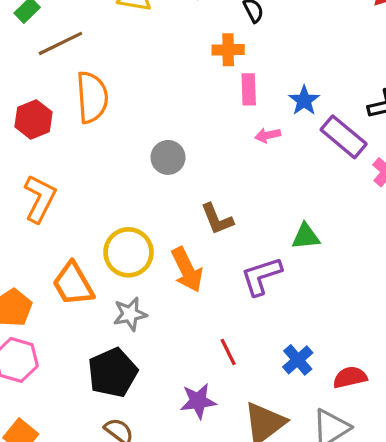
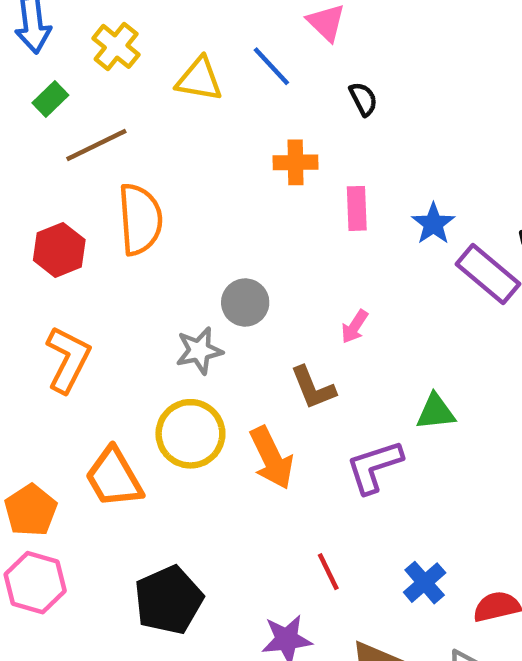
orange cross: (228, 50) -> (295, 162), moved
pink arrow: (268, 135) -> (355, 327), moved, turned -45
gray star: (130, 314) -> (199, 351), moved

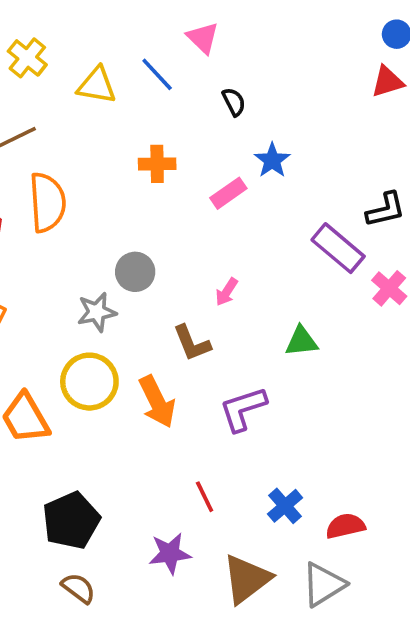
orange cross: (295, 162) -> (157, 164), moved
pink rectangle: (357, 208) -> (228, 193), turned 57
blue star: (433, 224) -> (272, 160), moved
green triangle: (436, 412) -> (301, 341), moved

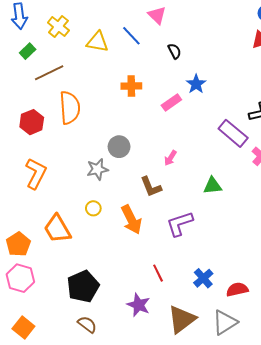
yellow circle: (89, 382) -> (93, 208), size x0.5
purple star: (170, 553) -> (139, 305), turned 30

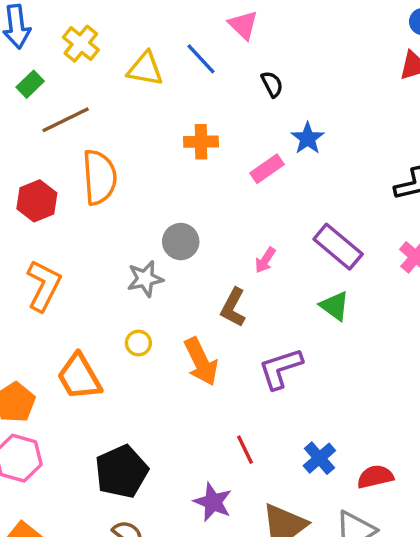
purple rectangle: (233, 133) -> (338, 247), moved
green triangle: (213, 186) -> (335, 306), turned 42
brown L-shape: (151, 187) -> (233, 308), turned 50

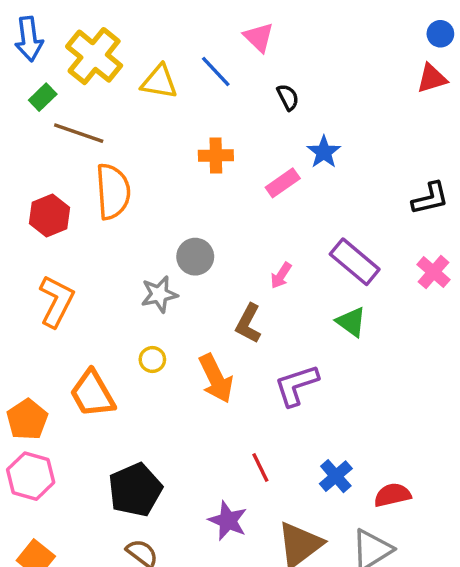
yellow cross: (81, 44) -> (94, 56), size x1.5
brown line: (66, 120) -> (79, 133), turned 45

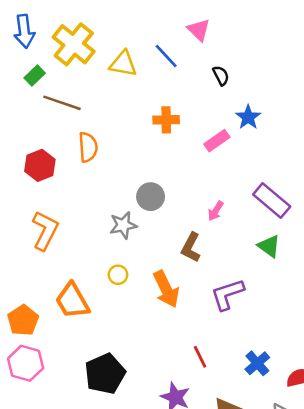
orange semicircle: (113, 191) -> (88, 147), size x0.7

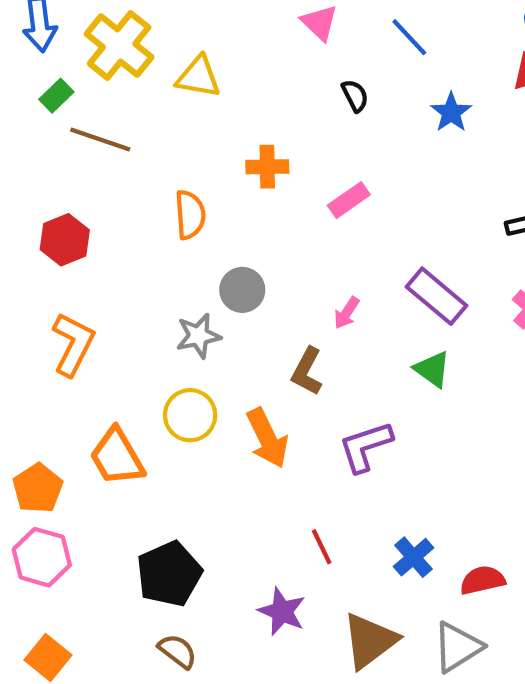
blue line: (166, 56) -> (409, 37), moved
blue star: (248, 117) -> (451, 112), moved
orange semicircle: (88, 147) -> (190, 215), moved
yellow circle: (118, 275) -> (190, 415), size x1.6

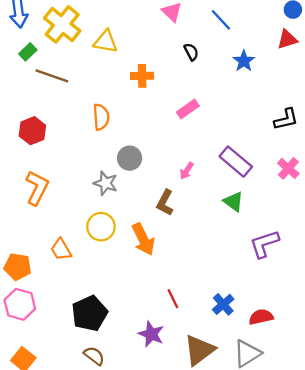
orange cross: (267, 167) -> (142, 76), moved
gray star: (198, 336) -> (106, 183), turned 30
purple L-shape: (365, 447) -> (264, 244), moved
orange trapezoid: (117, 457) -> (61, 250), size x0.7
orange pentagon: (38, 488) -> (18, 267), turned -30

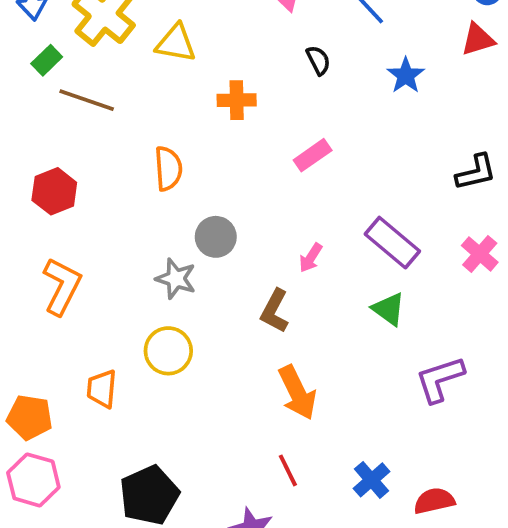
orange arrow: (143, 239) -> (297, 393), moved
orange trapezoid: (61, 250) -> (102, 389), turned 35

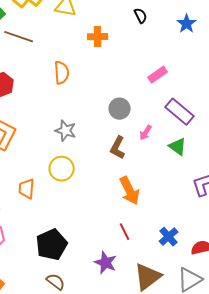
pink rectangle: (313, 155) -> (158, 75), moved
gray circle: (216, 237) -> (120, 109), moved
pink arrow: (311, 258) -> (146, 133), moved

